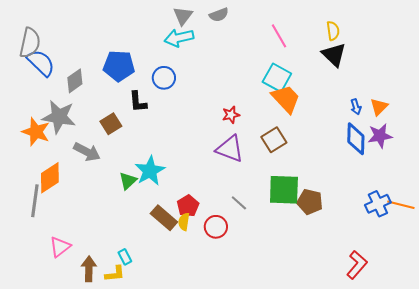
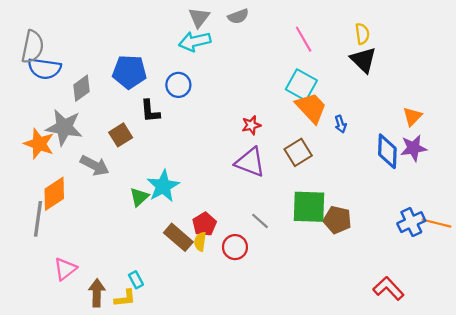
blue semicircle: (41, 63) -> (44, 69), turned 144
blue arrow: (356, 107) -> (341, 124), moved
red L-shape: (357, 265) -> (388, 288), turned -84

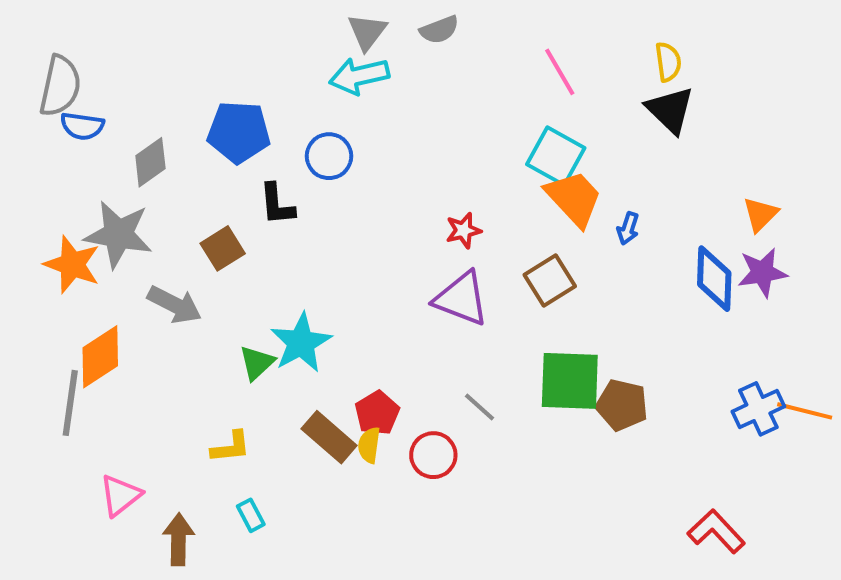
blue semicircle: (44, 69) -> (82, 126), size x0.7
blue arrow: (341, 124) -> (628, 228), turned 35
yellow L-shape: (125, 298) -> (231, 447), moved

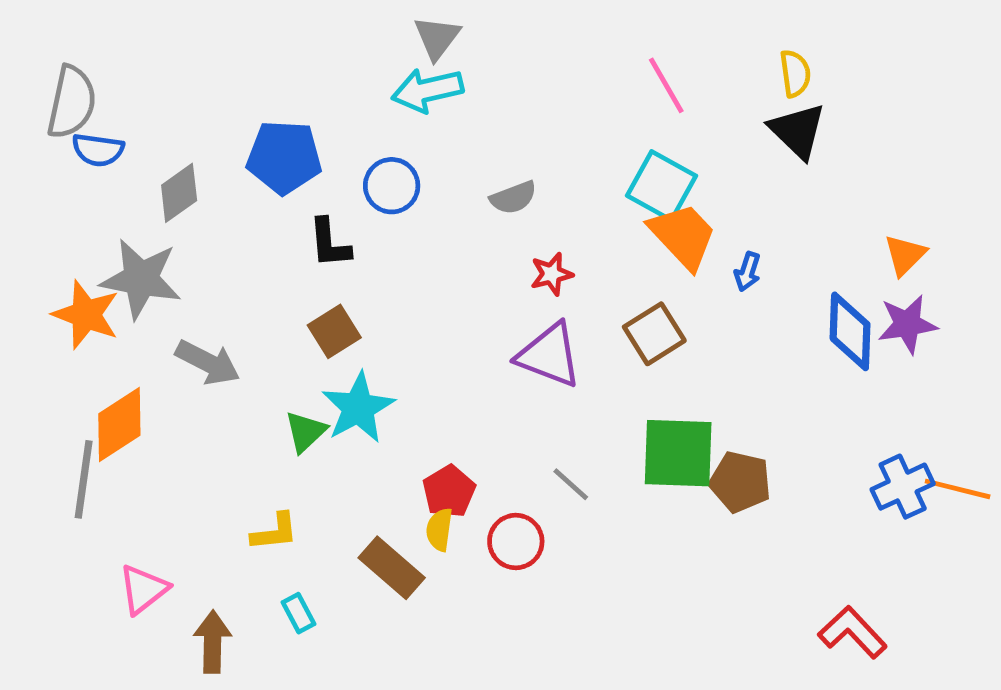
gray semicircle: (439, 30) -> (513, 198), moved
brown square: (223, 248) -> (334, 331), moved
brown rectangle: (329, 437) -> (392, 568), moved

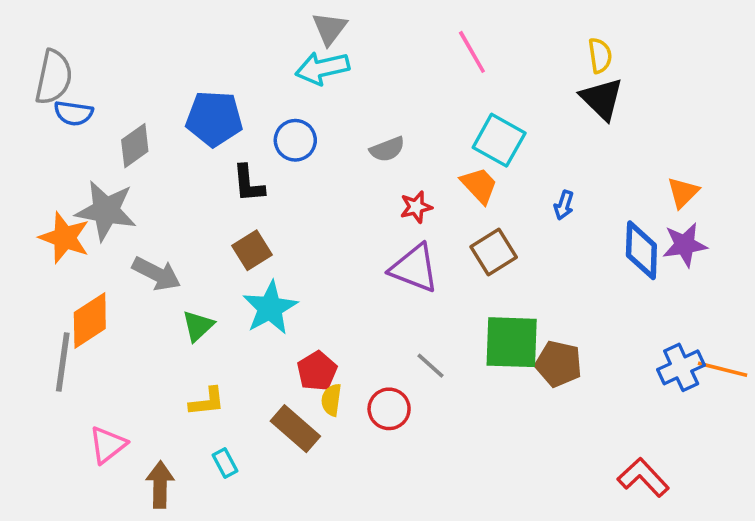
pink line: (666, 85) -> (472, 52), moved
orange trapezoid: (683, 236) -> (479, 185), moved, size x0.7
green triangle: (306, 432) -> (198, 326), moved
red pentagon: (449, 491) -> (317, 371), moved

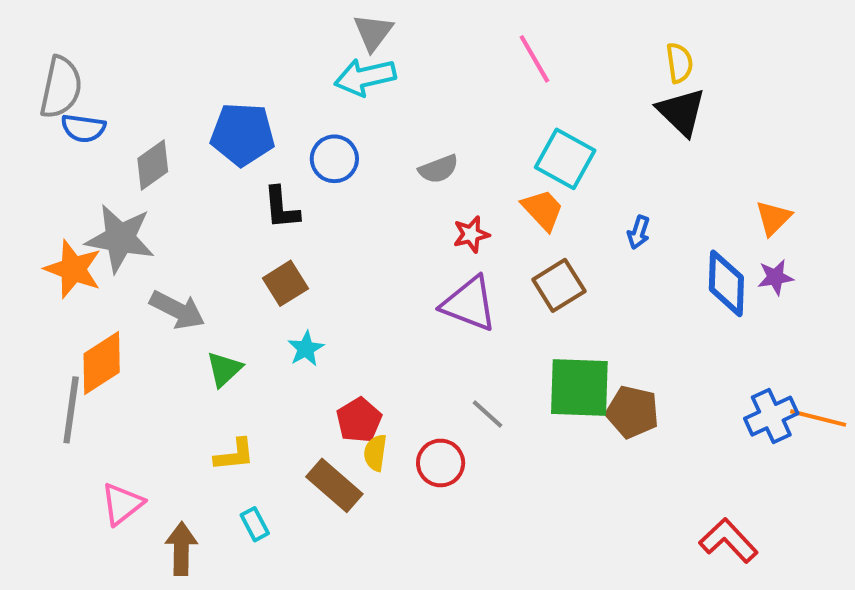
purple star: (685, 245) -> (775, 277), size x0.7
cyan star: (270, 308) -> (306, 349), size x0.6

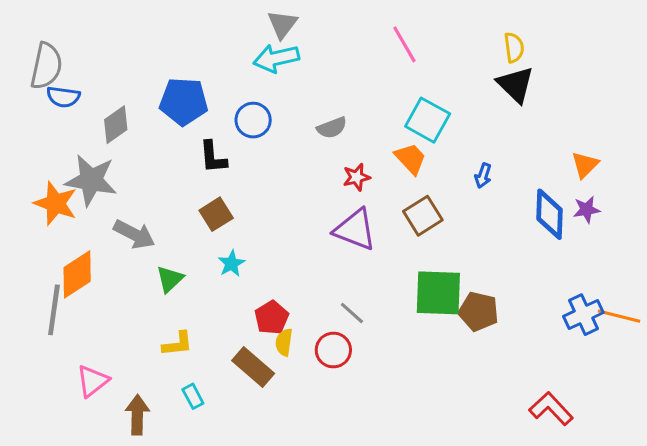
gray line: (488, 414) -> (352, 313), moved

